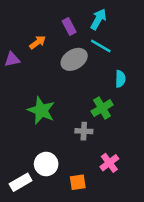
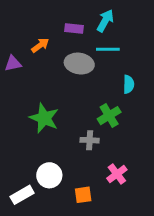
purple rectangle: (69, 27) -> (74, 28), turned -56
cyan line: (101, 46) -> (108, 49), turned -30
gray ellipse: (74, 59) -> (79, 64), turned 40

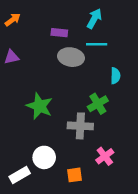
purple rectangle: (74, 28) -> (59, 33), moved
orange arrow: (40, 45) -> (13, 20), moved
gray cross: (90, 140) -> (80, 126), size x1.5

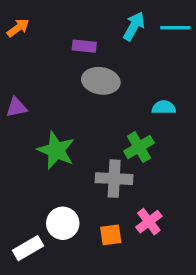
cyan line: (97, 44) -> (175, 28), moved
purple triangle: (11, 57) -> (16, 107), moved
cyan semicircle: (115, 76) -> (164, 107), turned -91
orange square: (74, 175) -> (111, 235), moved

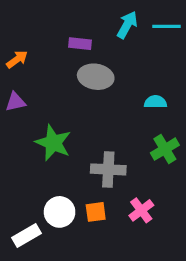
orange arrow: (18, 28) -> (17, 59), moved
green cross: (139, 147) -> (165, 149), moved
orange square: (111, 235) -> (96, 212), moved

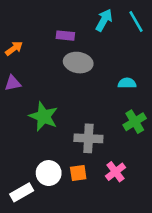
cyan line: (166, 26) -> (136, 21), turned 60

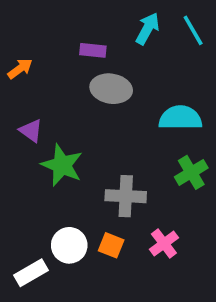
purple triangle: (13, 83) -> (31, 131), moved, turned 48
cyan semicircle: (127, 83) -> (180, 118), size x1.6
orange square: (78, 173) -> (111, 245), turned 30

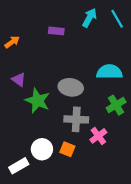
gray ellipse: (111, 89) -> (71, 87), moved
pink cross: (164, 244) -> (98, 136), moved

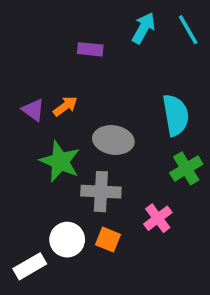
orange arrow: (12, 42) -> (65, 106), moved
cyan semicircle: (109, 72) -> (176, 115), turned 80
purple triangle: (19, 80) -> (33, 110), moved
gray cross: (76, 119) -> (101, 192), moved

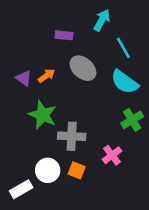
cyan line: (188, 30) -> (123, 48), moved
cyan semicircle: (176, 115) -> (125, 82), turned 136
gray ellipse: (113, 140) -> (83, 68), moved, turned 32

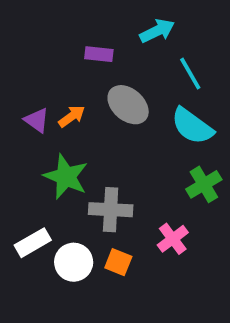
cyan arrow: (102, 20) -> (157, 31), turned 35
white rectangle: (21, 189) -> (33, 243), moved

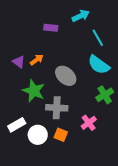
gray ellipse: (128, 105) -> (66, 76), moved

